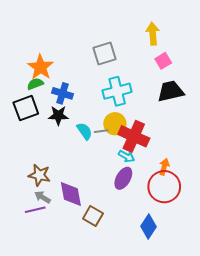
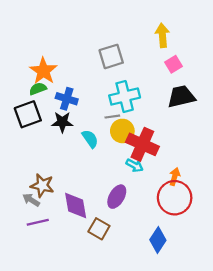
gray line: (101, 131) -> (112, 117), moved
purple ellipse: (123, 178) -> (117, 197), moved
gray arrow: (43, 197) -> (31, 200), moved

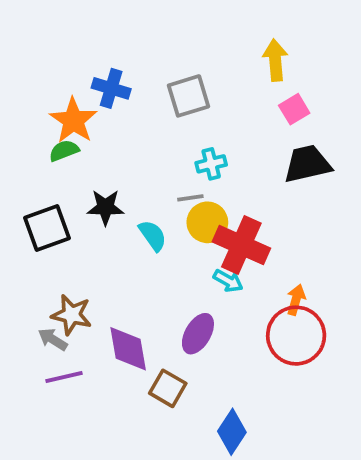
cyan cross: (125, 97) -> (211, 164), size x0.6
blue cross: (67, 99) -> (111, 88), moved
black square: (28, 114) -> (47, 228), moved
blue diamond: (158, 240) -> (232, 432), moved

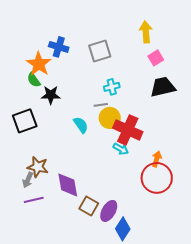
green semicircle: (64, 151) -> (34, 80), turned -105
black star: (105, 207) -> (51, 95), moved
purple ellipse: (198, 334) -> (109, 211), moved
gray arrow: (53, 339) -> (28, 180), turned -98

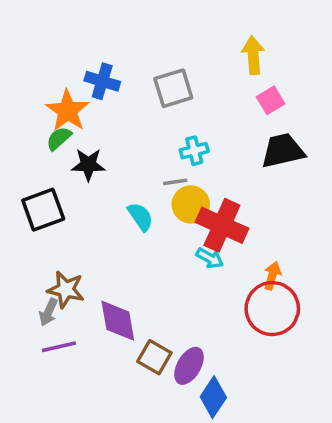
green semicircle: (34, 80) -> (59, 139), turned 84

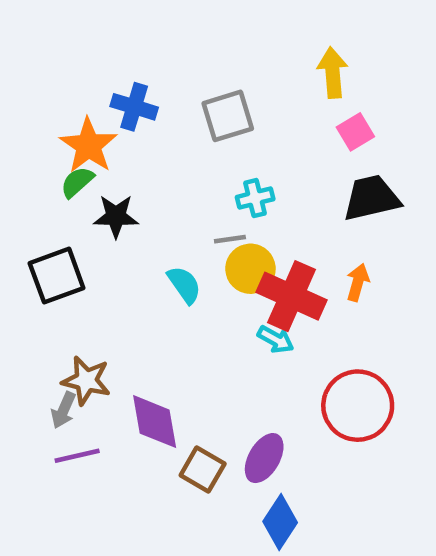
orange arrow: (272, 276) -> (358, 282), moved
purple ellipse: (189, 366) -> (264, 458), moved

